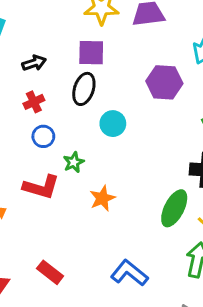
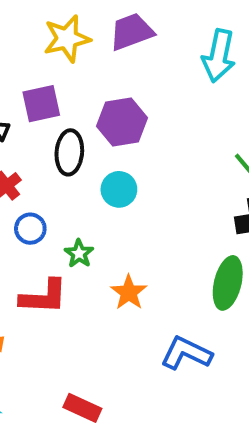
purple square: (91, 53) -> (41, 104), moved
purple hexagon: (164, 82) -> (122, 122), moved
blue L-shape: (129, 273) -> (186, 353), moved

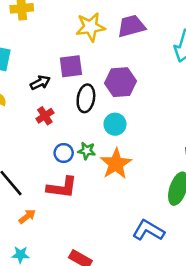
blue circle: (30, 229) -> (64, 153), moved
green star: (79, 253) -> (87, 151), moved, turned -30
orange star: (129, 292) -> (116, 164), moved, size x1.4

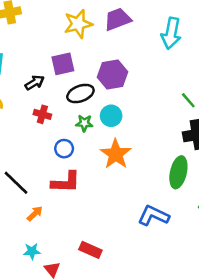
black ellipse: (86, 98) -> (80, 94), turned 65
red cross: (45, 116) -> (42, 114), turned -35
green star: (87, 151) -> (84, 123), moved

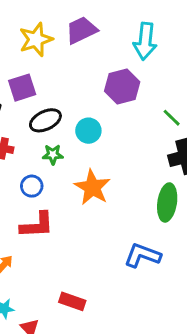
purple hexagon: (112, 75) -> (122, 86), moved
cyan circle: (111, 116) -> (88, 131), moved

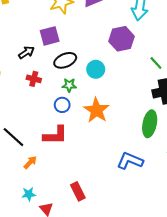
blue circle: (32, 186) -> (62, 105), moved
red rectangle: (72, 301) -> (78, 191), turned 42

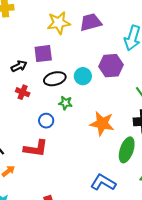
cyan circle: (96, 69) -> (83, 76), moved
green star: (69, 85) -> (65, 103), moved
orange star: (96, 110) -> (102, 123), moved, turned -30

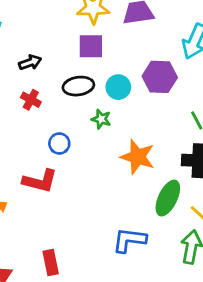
purple square: (43, 54) -> (91, 46), moved
green star: (65, 103) -> (101, 119), moved
blue L-shape: (103, 183) -> (129, 240), turned -30

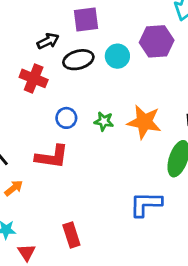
black arrow: (30, 62) -> (48, 41), moved
red cross: (31, 100) -> (34, 78), size x1.4
green star: (101, 119) -> (104, 121), moved

